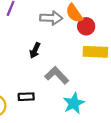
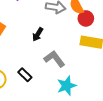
black rectangle: (26, 97) -> (25, 75), turned 40

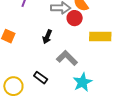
red circle: (86, 18) -> (75, 18), moved

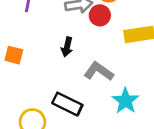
black rectangle: (41, 78) -> (67, 104), size x1.5

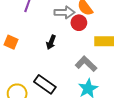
gray L-shape: (99, 71) -> (86, 64), moved

